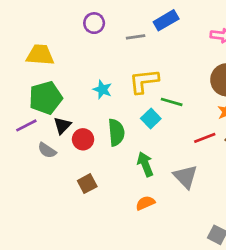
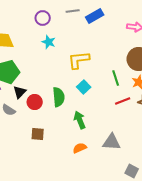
gray line: (136, 37) -> (73, 11), moved
cyan star: (102, 89) -> (49, 42), moved
green line: (172, 102) -> (116, 78), moved, turned 56
gray triangle: (185, 177) -> (112, 142), moved, turned -42
brown square: (87, 184) -> (38, 134), turned 32

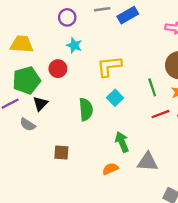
red circle: (35, 102) -> (58, 69), moved
green arrow: (80, 120) -> (122, 142), moved

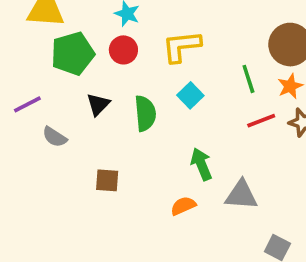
red circle: (58, 69) -> (123, 50), moved
green pentagon: (26, 80) -> (73, 54), moved
black triangle: (40, 104) -> (98, 104), moved

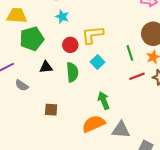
red circle: (123, 50) -> (70, 45), moved
black triangle: (98, 104) -> (46, 67), turned 40
gray triangle: (241, 195) -> (121, 130), moved
orange semicircle: (183, 206) -> (94, 124), size x1.6

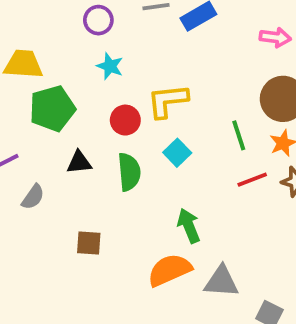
gray semicircle: (22, 85) -> (33, 197), turned -88

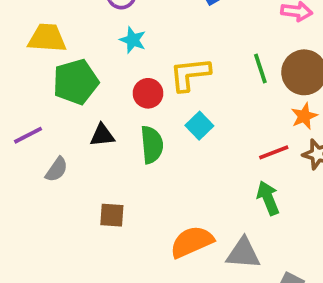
green line: (239, 135) -> (260, 69), moved
green arrow: (189, 226) -> (268, 198), moved

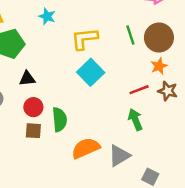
red circle: (148, 93) -> (33, 107), moved
cyan square: (199, 126) -> (91, 72), size x1.5
green semicircle: (152, 145) -> (60, 120), moved
gray triangle: (243, 253) -> (119, 156), turned -35

